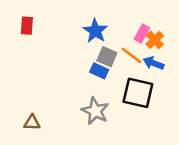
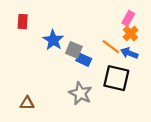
blue star: (95, 31) -> (53, 40), moved
pink rectangle: (142, 33) -> (128, 18), moved
gray square: (107, 57) -> (74, 50), moved

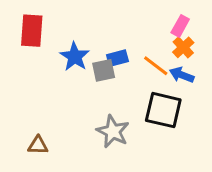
red rectangle: (23, 22) -> (32, 31), size x1.5
gray square: (74, 50) -> (104, 70), turned -35
blue rectangle: (84, 60) -> (117, 58), moved, turned -40

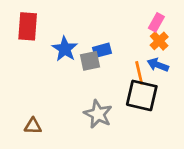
orange line: (156, 66) -> (139, 73), moved, turned 40

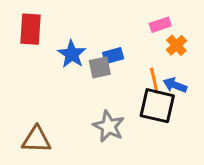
pink rectangle: (156, 22) -> (160, 25), moved, turned 42
blue arrow: (158, 65) -> (175, 85), moved
brown triangle: (33, 126) -> (36, 140), size x1.5

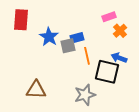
orange line: (154, 81) -> (87, 56), moved
gray star: (109, 126) -> (85, 95), moved, turned 30
brown triangle: (36, 140) -> (36, 90), moved

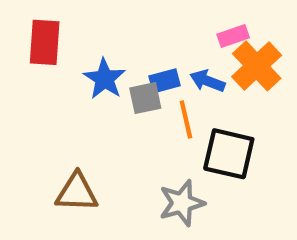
orange cross: (120, 31) -> (257, 66), size x1.6
blue arrow: (119, 58) -> (207, 81), moved

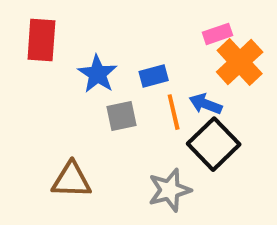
blue arrow: (207, 81) -> (206, 104), moved
gray square: (145, 98) -> (121, 116), moved
black square: (229, 154) -> (214, 144), turned 33

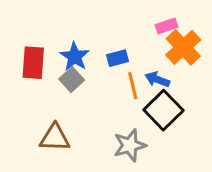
red rectangle: (41, 40) -> (33, 63), moved
gray square: (121, 116) -> (72, 80), moved, turned -30

